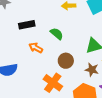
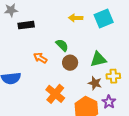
black rectangle: (27, 25) -> (26, 25), moved
brown circle: (66, 61) -> (70, 63), moved

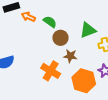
orange arrow: (40, 58) -> (28, 17), moved
brown star: (95, 83) -> (70, 56), moved

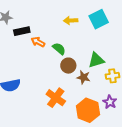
brown star: (70, 56) -> (83, 77), moved

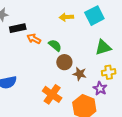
green triangle: (96, 60) -> (103, 47), moved
purple star: (110, 102) -> (100, 88), moved

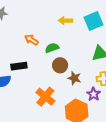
black rectangle: (18, 28) -> (19, 66), moved
green semicircle: (55, 45) -> (52, 48), turned -64

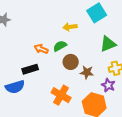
yellow arrow: (65, 21) -> (70, 27), moved
orange arrow: (31, 40) -> (41, 49), moved

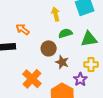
yellow arrow: (70, 27) -> (56, 14), turned 72
green semicircle: (60, 46) -> (65, 33), moved

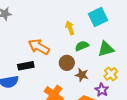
orange arrow: (23, 29) -> (39, 47), size x1.5
yellow cross: (91, 64) -> (111, 74), turned -32

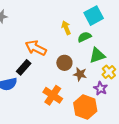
green semicircle: (82, 46) -> (84, 37), moved
green triangle: (106, 49) -> (97, 55), moved
black rectangle: (26, 66) -> (24, 67), turned -35

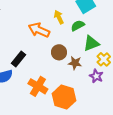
orange arrow: (36, 48) -> (39, 30), moved
orange cross: (53, 95) -> (38, 86), moved
orange hexagon: (85, 107) -> (64, 97), moved

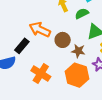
orange arrow: (39, 30) -> (40, 30), moved
orange hexagon: (64, 97) -> (77, 75), moved

